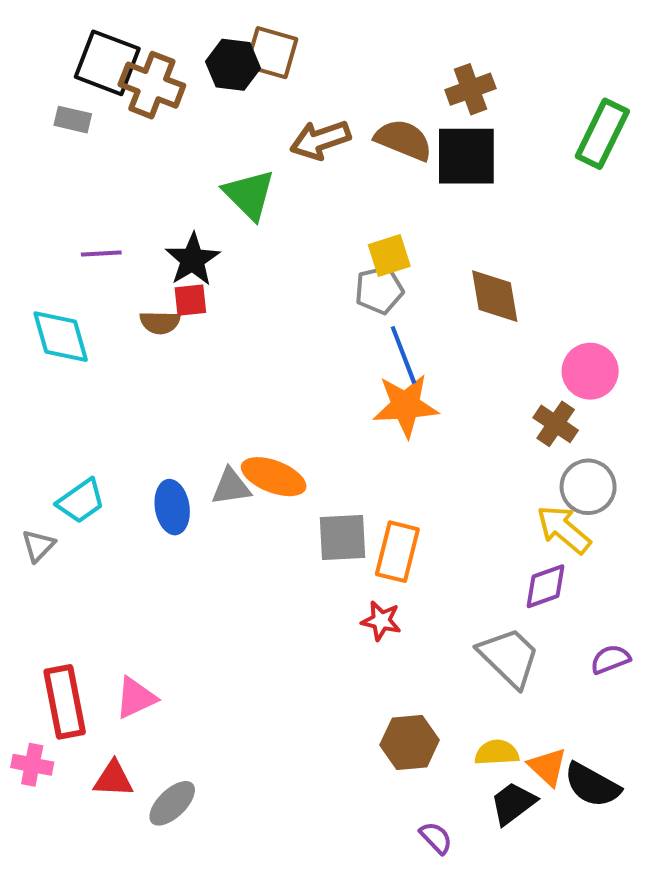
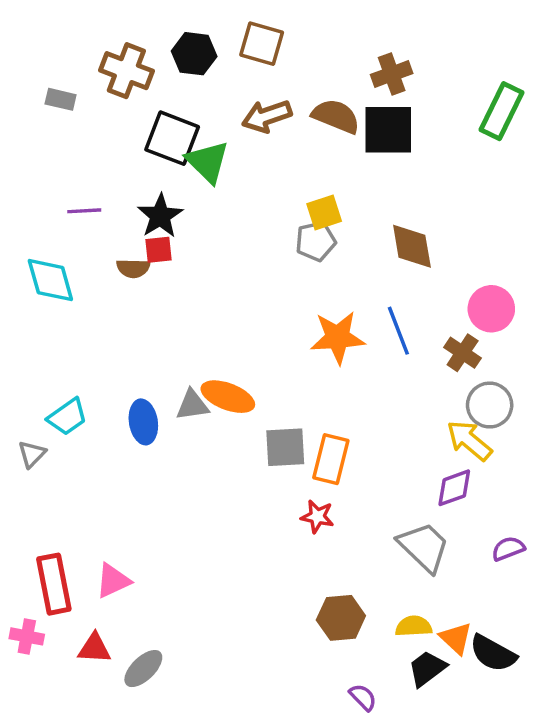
brown square: (272, 53) -> (262, 44), moved
black square: (107, 63) -> (172, 138), moved
blue line: (403, 355) -> (398, 331), moved

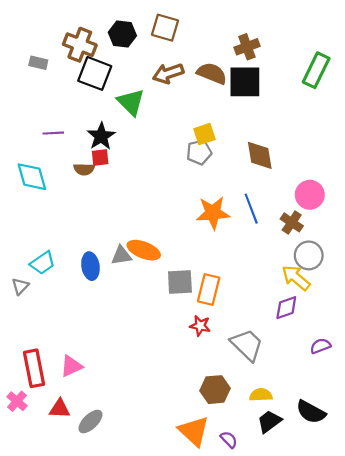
black square: (172, 138) -> (95, 73), moved
gray trapezoid: (424, 547) -> (247, 345), moved
pink cross: (27, 636) -> (17, 401), turned 30
orange triangle: (456, 638) -> (194, 431), moved, size x1.5

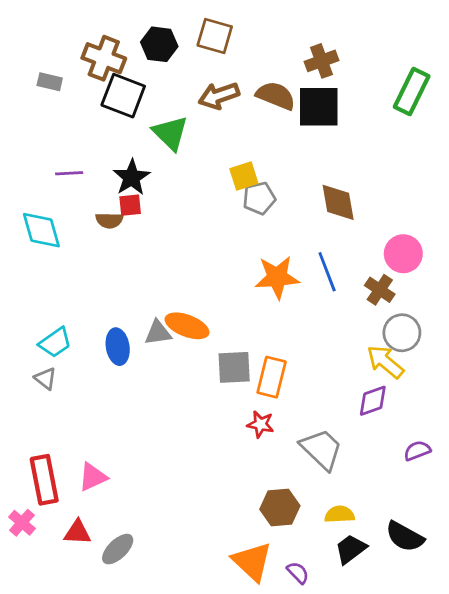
yellow square: (204, 134) -> (244, 176), moved
gray triangle: (20, 286) -> (46, 379), moved, turned -36

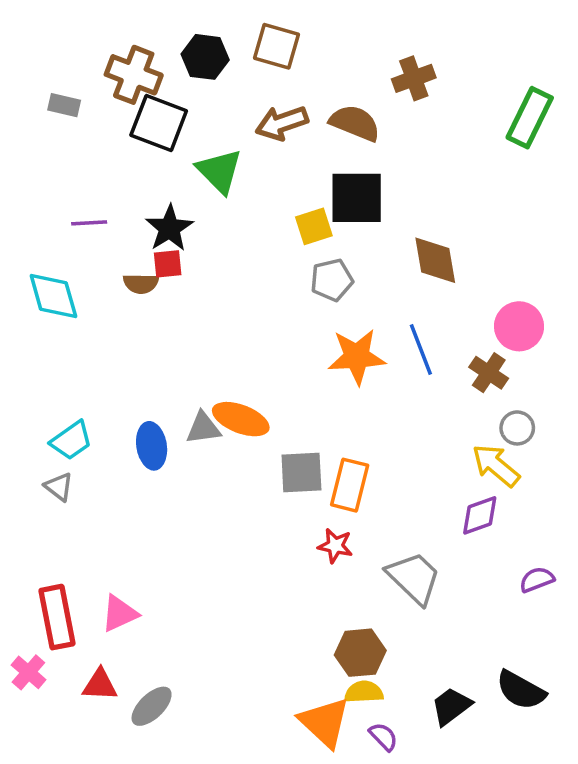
black square: (319, 107) -> (357, 198), moved
gray pentagon: (259, 198) -> (332, 280), moved
gray circle: (402, 333) -> (517, 428), size x0.7
yellow semicircle: (340, 514) -> (364, 692), moved

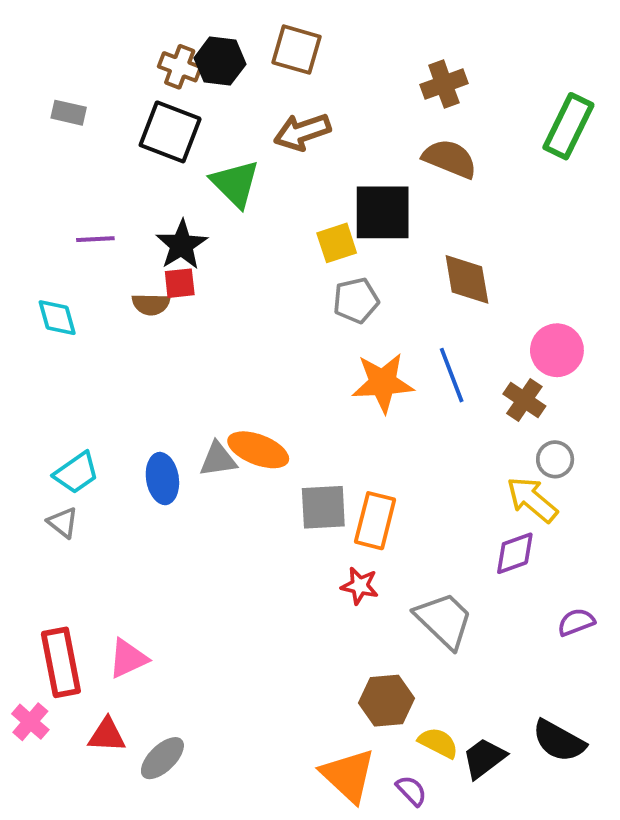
brown cross: (134, 75) -> (180, 67), moved, size x0.7
brown semicircle: (355, 123) -> (450, 159), moved
cyan diamond: (53, 296) -> (57, 318), size x0.7
yellow semicircle: (364, 692) -> (438, 743), moved, turned 30

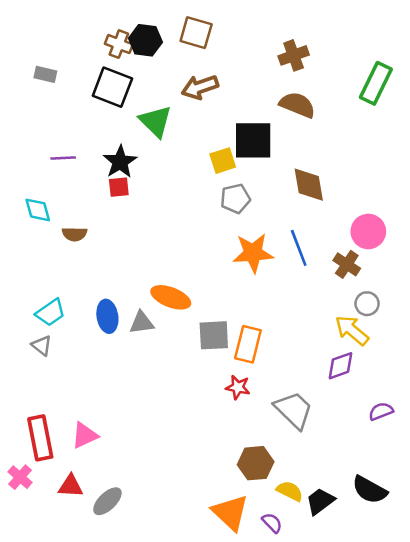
brown semicircle: (151, 304) -> (74, 234), moved
gray triangle: (218, 459) -> (142, 323), moved

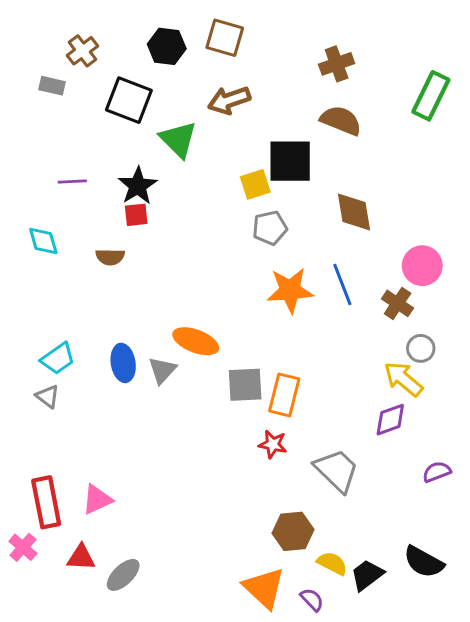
brown cross: (119, 44) -> (82, 51), moved, turned 32
brown semicircle: (74, 234) -> (110, 257), moved
gray triangle: (142, 323) -> (162, 370), turned -40

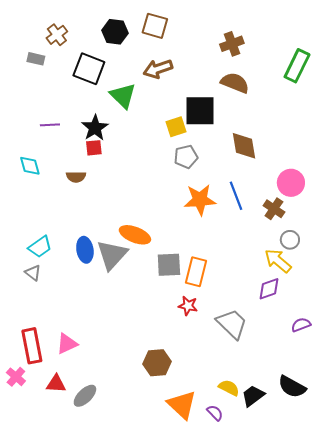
gray triangle: (162, 370) -> (112, 255), size x1.6
brown hexagon: (293, 531) -> (157, 363), moved

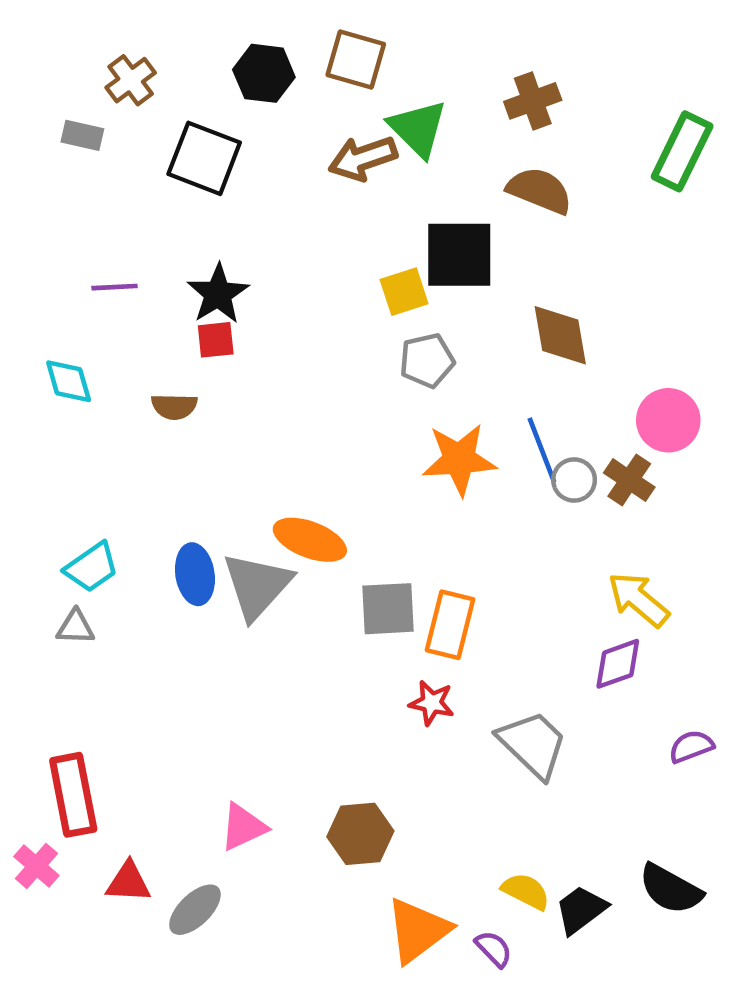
green triangle: (123, 96) -> (418, 128), moved
gray circle: (290, 240) -> (574, 480), moved
gray triangle: (33, 273) -> (75, 627), turned -36
pink triangle: (67, 344) -> (243, 827), moved
orange triangle: (182, 405) -> (418, 930), turned 40

